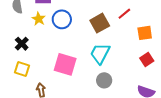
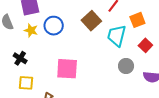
cyan trapezoid: (100, 53) -> (117, 36), moved
gray circle: (104, 80) -> (126, 66), moved

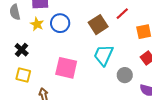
cyan trapezoid: (117, 36) -> (103, 55), moved

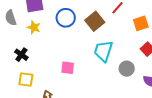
blue circle: (60, 23) -> (66, 18), moved
pink square: (66, 68) -> (68, 68), size x0.6

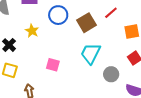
yellow star: (34, 27) -> (32, 31), moved

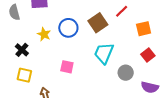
blue circle: (58, 15) -> (68, 28), moved

